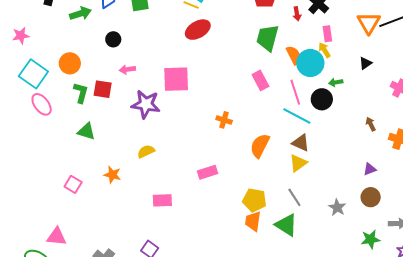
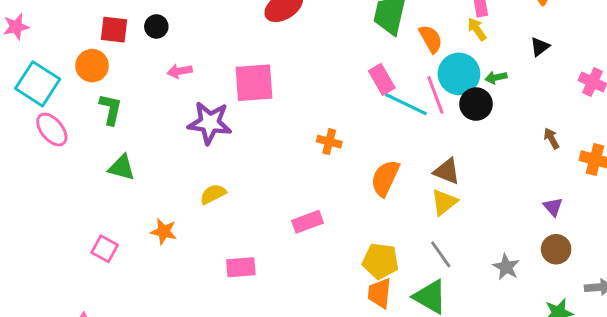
cyan circle: (310, 63) -> (459, 74), moved
red square: (103, 89) -> (114, 30), moved
cyan line: (297, 116) -> (406, 104), moved
purple triangle: (370, 169) -> (553, 207), turned -48

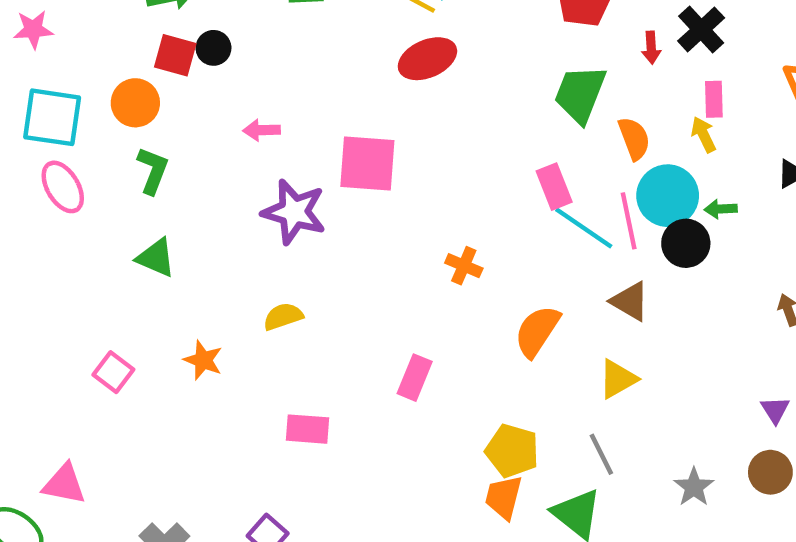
black circle: (156, 26) -> (213, 48), moved
cyan square: (38, 84) -> (52, 117), turned -33
brown triangle: (447, 171) -> (630, 301), moved
pink rectangle: (308, 222) -> (415, 378), turned -56

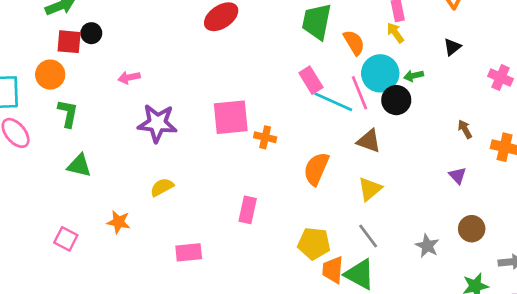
pink square: (367, 163) -> (231, 117), moved
purple triangle: (775, 410) -> (458, 176), moved
orange trapezoid: (504, 497) -> (333, 270), moved

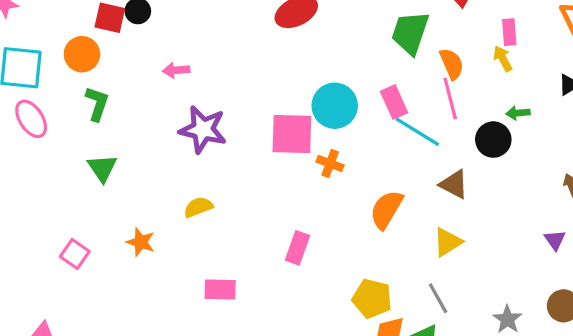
cyan circle: (380, 73) -> (335, 106), moved
pink line: (359, 93) -> (450, 99), moved
green triangle: (79, 166) -> (102, 168), turned 35

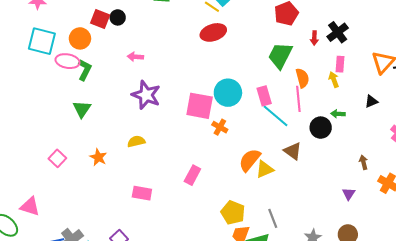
pink ellipse: (31, 119) -> (67, 61), moved, turned -55
yellow triangle: (448, 242) -> (265, 169), moved

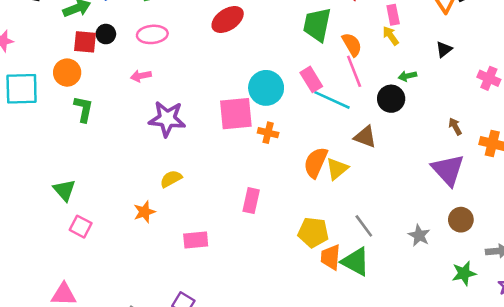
pink ellipse: (67, 61) -> (152, 34), moved
green triangle: (82, 109) -> (64, 190), moved
orange star: (98, 157) -> (144, 212), moved, turned -30
purple triangle: (349, 194) -> (448, 170), size x2.0

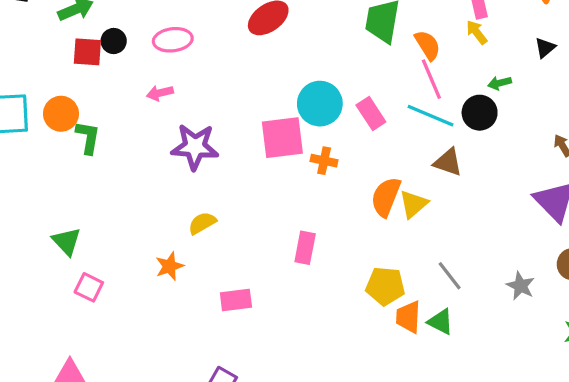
orange circle: (67, 73) -> (61, 114), moved
pink rectangle: (311, 79) -> (371, 114), moved
cyan line: (332, 100) -> (431, 116), moved
green triangle: (356, 262) -> (441, 322), size x0.7

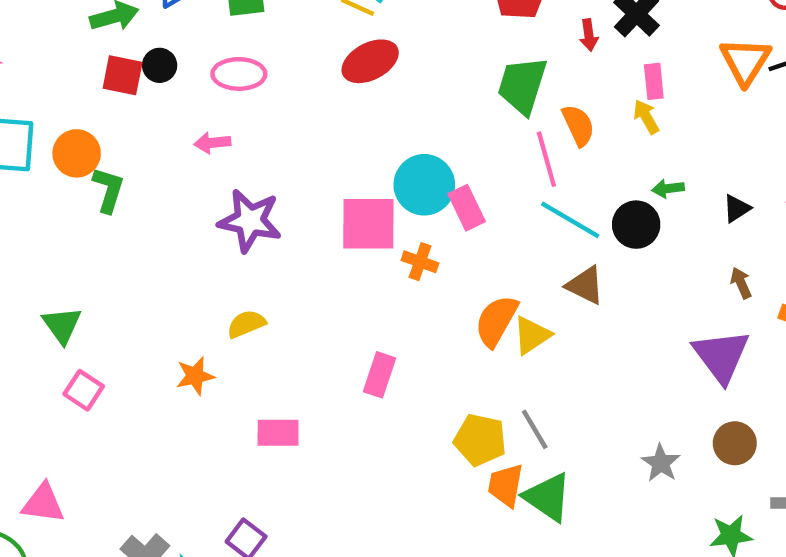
black triangle: (545, 48) -> (737, 208), moved
pink line: (431, 79) -> (546, 159), moved
pink rectangle: (371, 114) -> (467, 208), moved
gray line: (450, 276) -> (535, 429), moved
green triangle: (441, 322) -> (548, 497), size x1.4

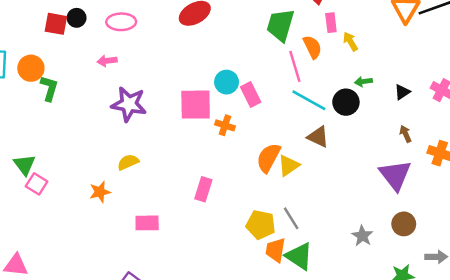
pink rectangle: (654, 81) -> (331, 23), moved
cyan circle: (424, 185) -> (227, 82), size x0.7
pink square: (84, 390) -> (37, 184), moved

